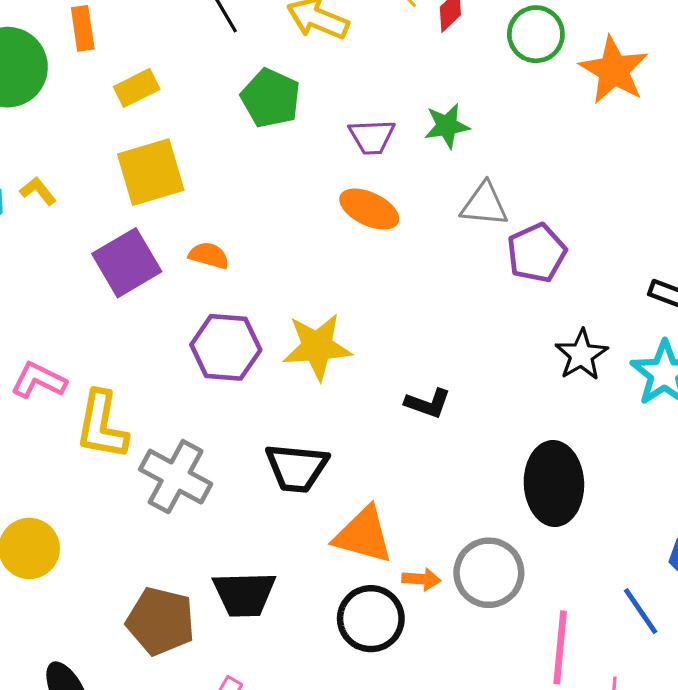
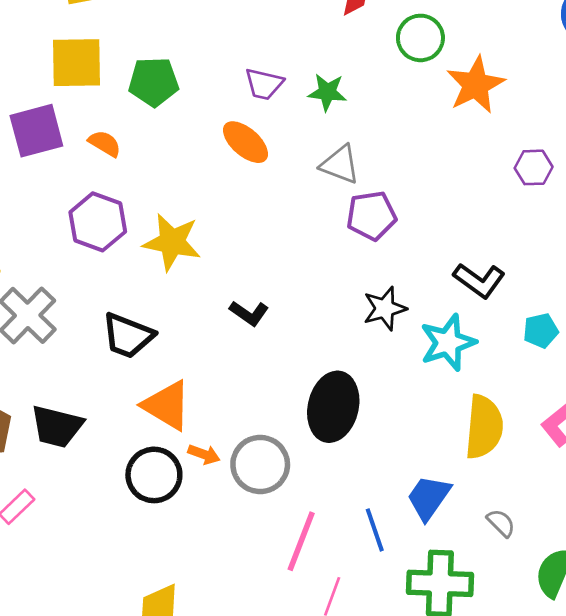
green pentagon: (271, 98) -> (154, 82), moved, turned 30

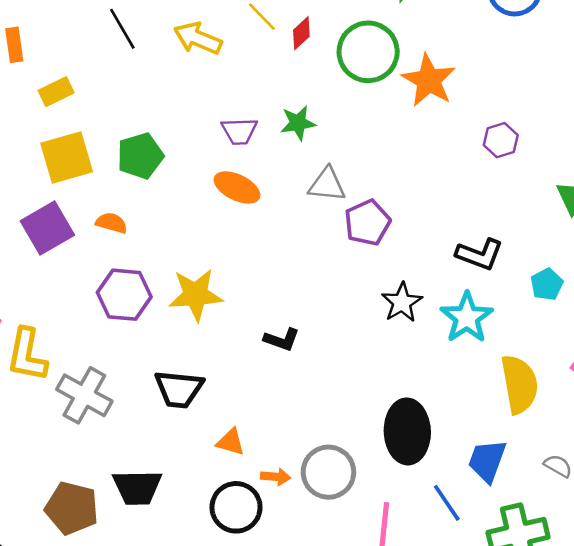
green circle: (420, 38) -> (368, 52), size x1.4
orange triangle: (167, 405) -> (231, 442), size x0.6
black ellipse: (333, 407) -> (407, 431), moved

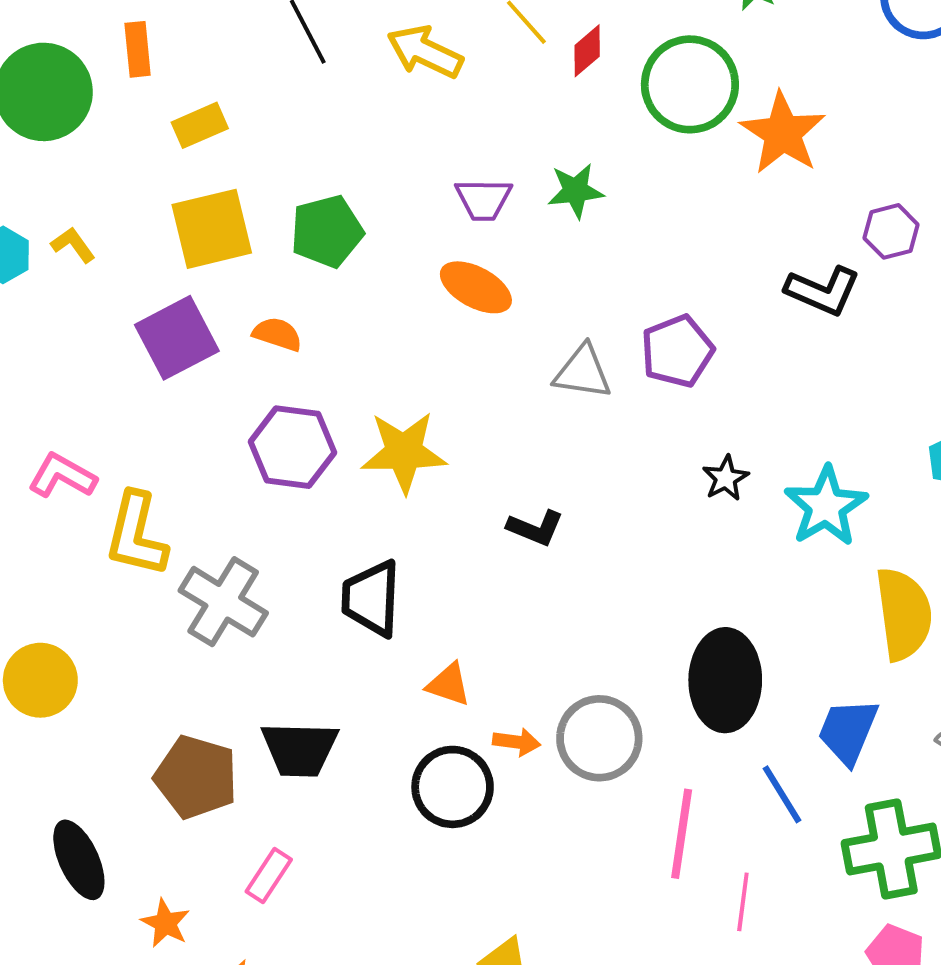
gray triangle: (327, 185) -> (583, 372), moved
black L-shape: (480, 254) -> (823, 291), moved
black star: (402, 302) -> (726, 478), size x0.7
black trapezoid: (179, 389) -> (371, 598), turned 84

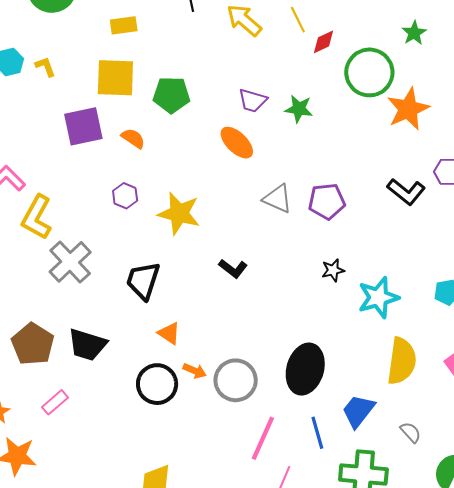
purple hexagon: (292, 447) -> (125, 196), size x0.6

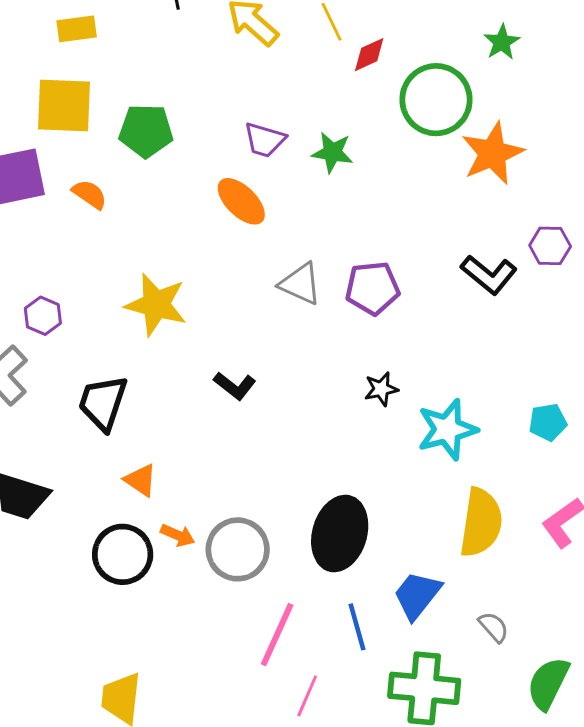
purple hexagon: (125, 196) -> (43, 316), moved

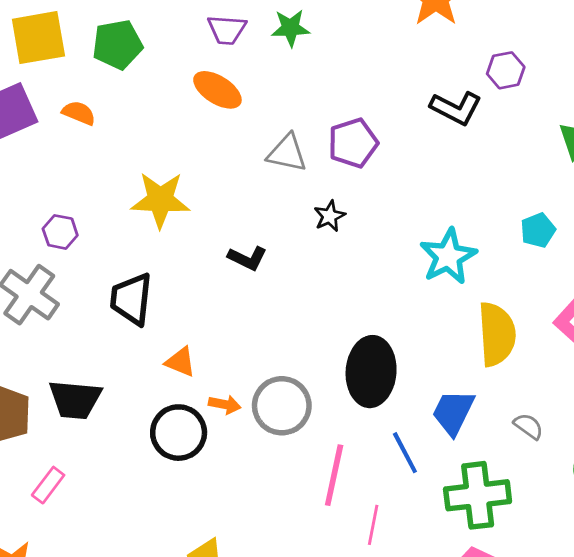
black star: (381, 389) -> (330, 216), moved

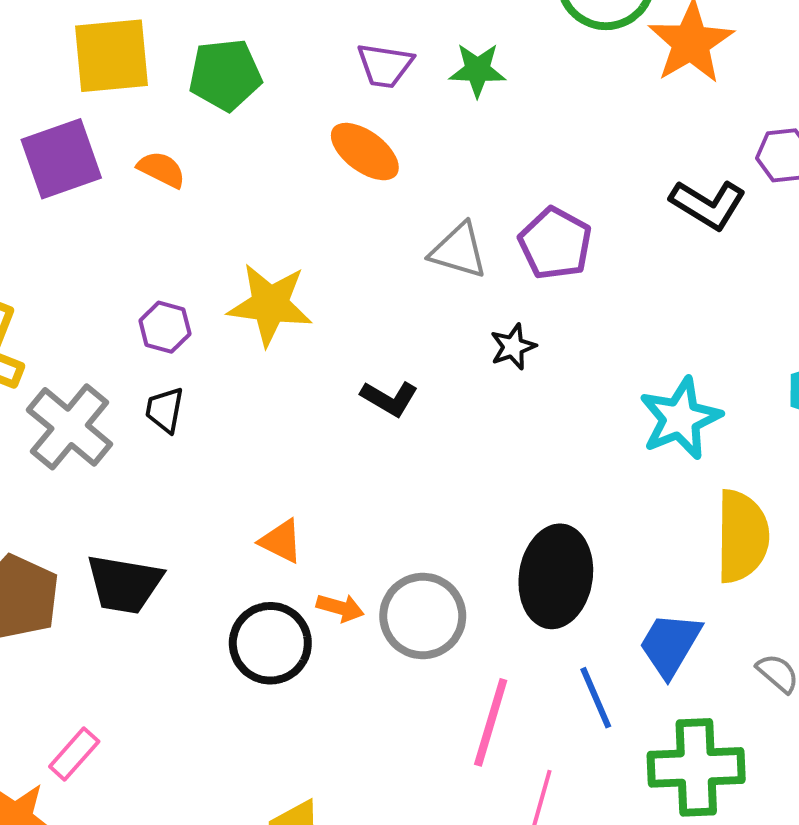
purple pentagon: (353, 143) -> (555, 244), turned -30
purple hexagon: (60, 232) -> (165, 327), moved
black trapezoid: (131, 299) -> (165, 410), moved, size x0.6
pink rectangle: (48, 485) -> (74, 754), moved

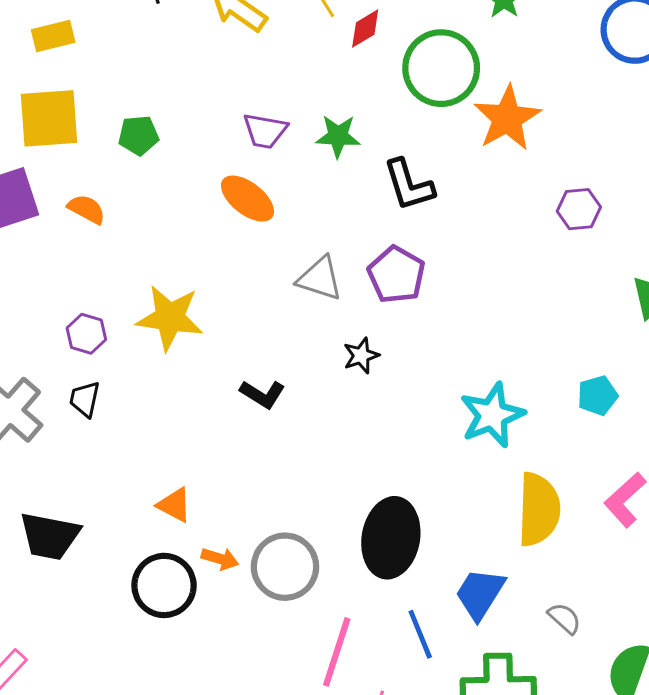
green pentagon: (225, 75) -> (139, 135), size x0.7
black L-shape: (708, 204) -> (409, 185), moved, turned 40

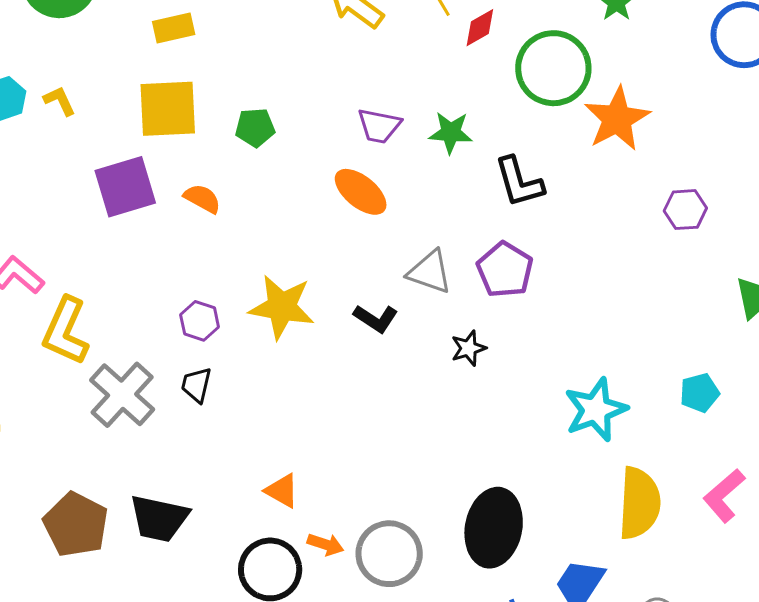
black L-shape: (263, 394) -> (376, 318), moved

